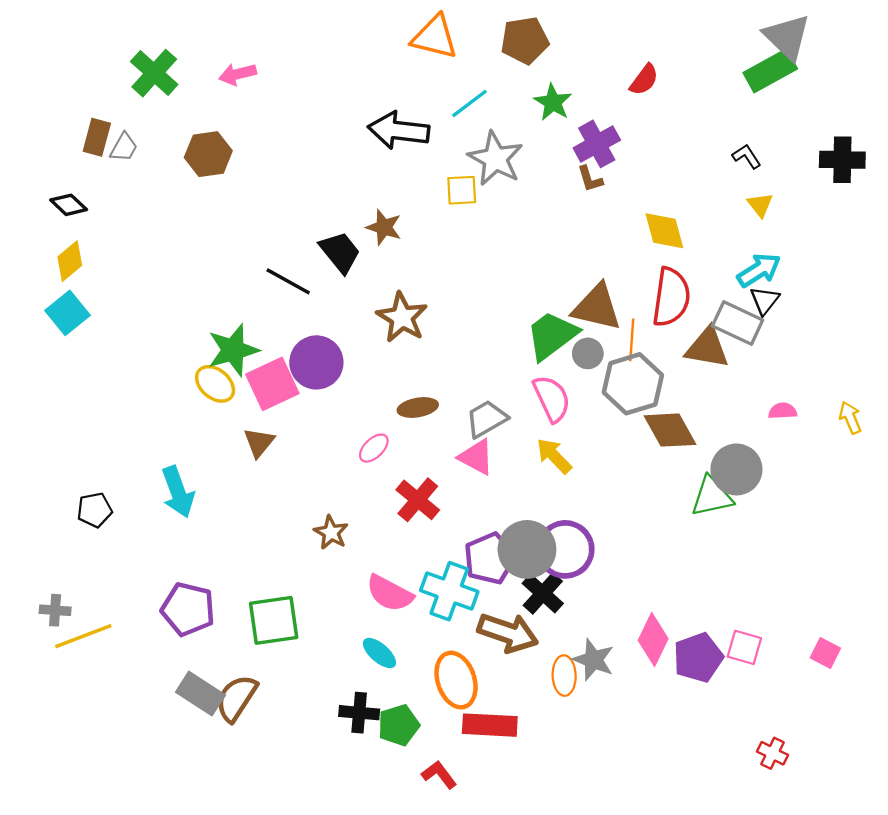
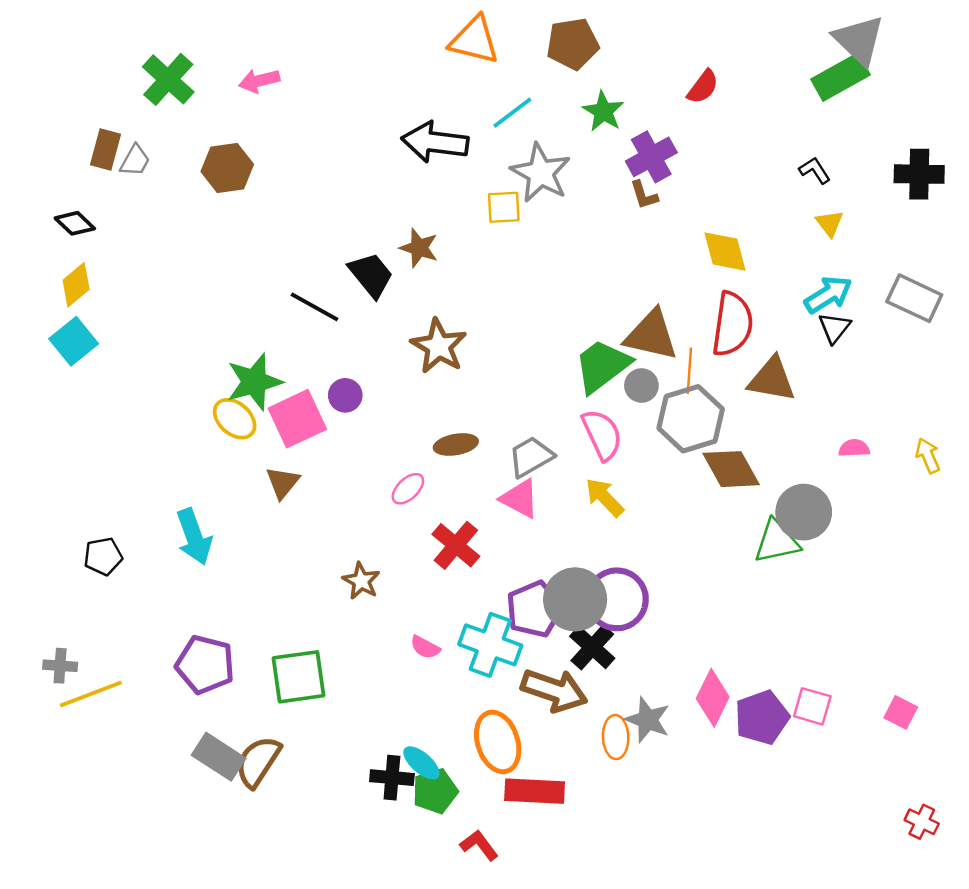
gray rectangle: (738, 323) -> (914, 298), moved
purple circle: (316, 362) -> (345, 395), size x0.6
pink semicircle: (390, 593) -> (425, 647), size x0.6
cyan ellipse: (379, 653) -> (421, 763), moved
red cross: (773, 753) -> (922, 822), moved

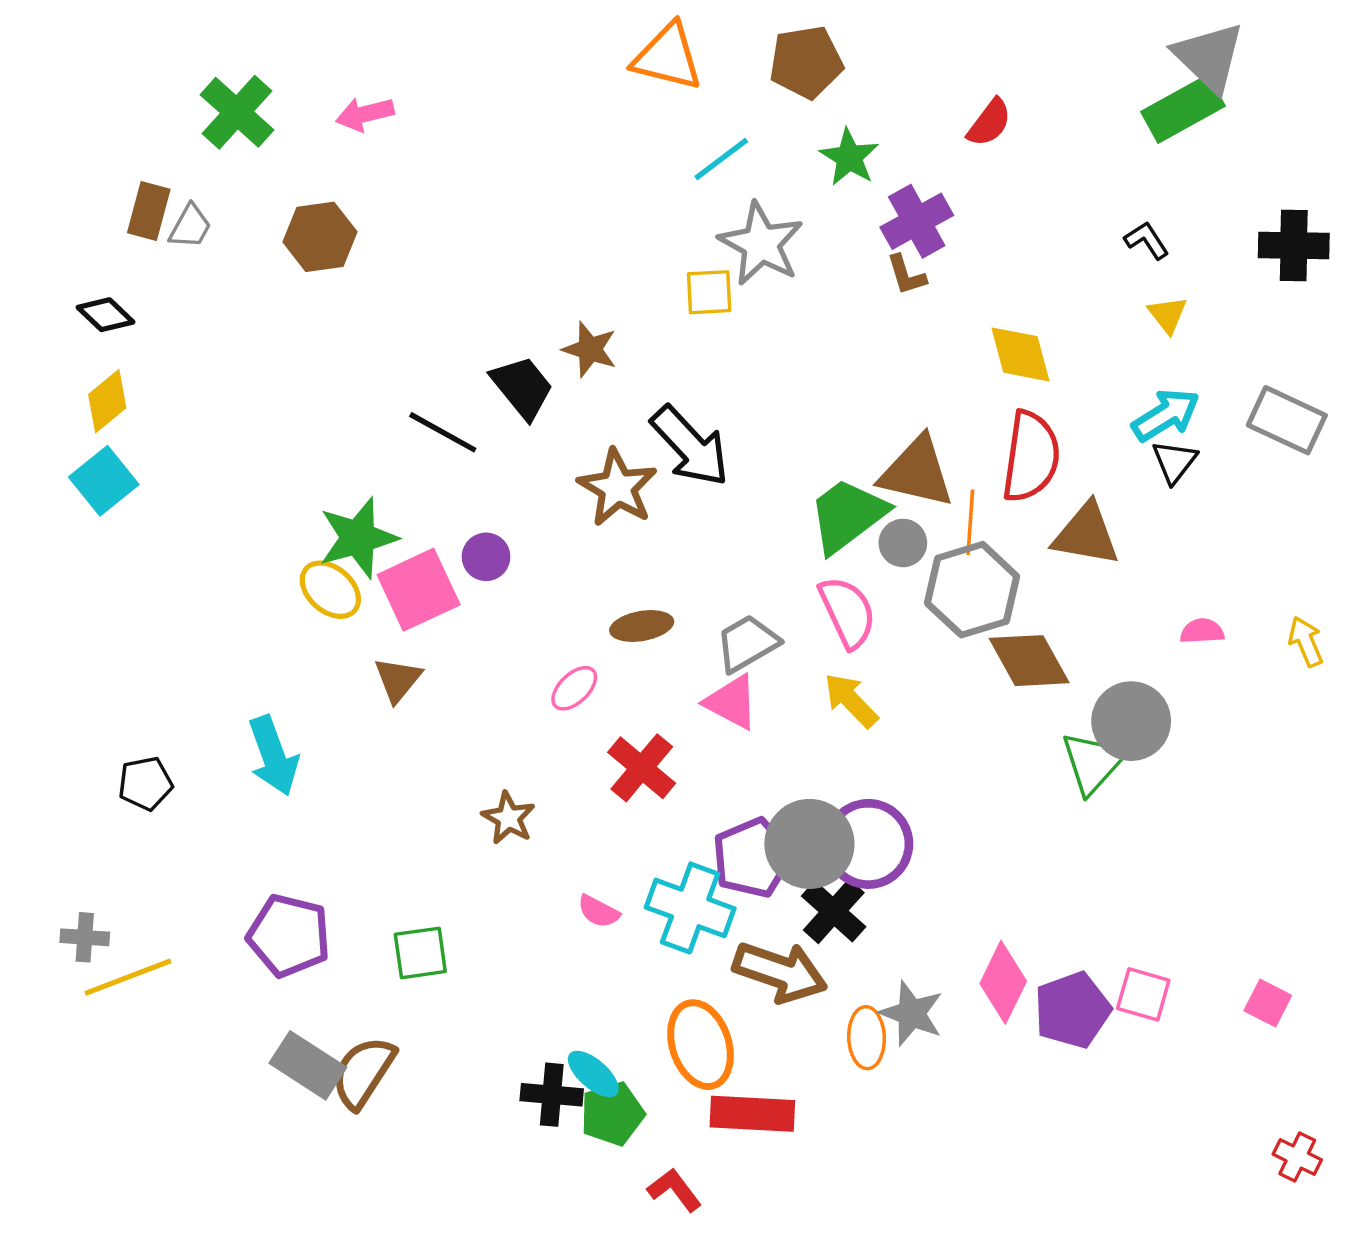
black arrow: (435, 142) -> (690, 446), moved, turned -140
green triangle: (777, 542) -> (1093, 763), turned -36
green square: (299, 677) -> (420, 953), size x0.7

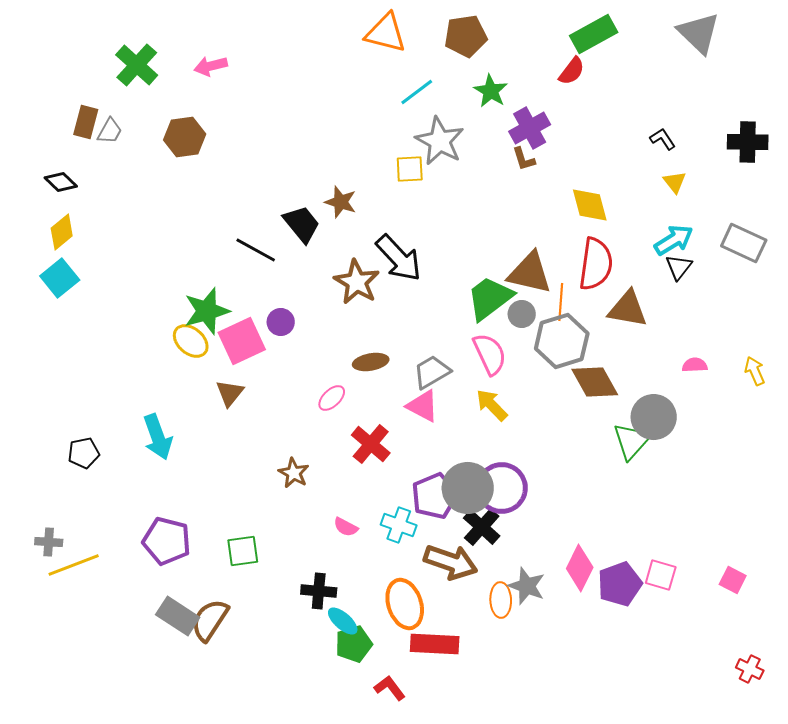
green rectangle: (1183, 109) -> (594, 34), moved
cyan cross: (690, 908) -> (399, 525), size x0.7
black cross: (552, 1095) -> (319, 591), moved

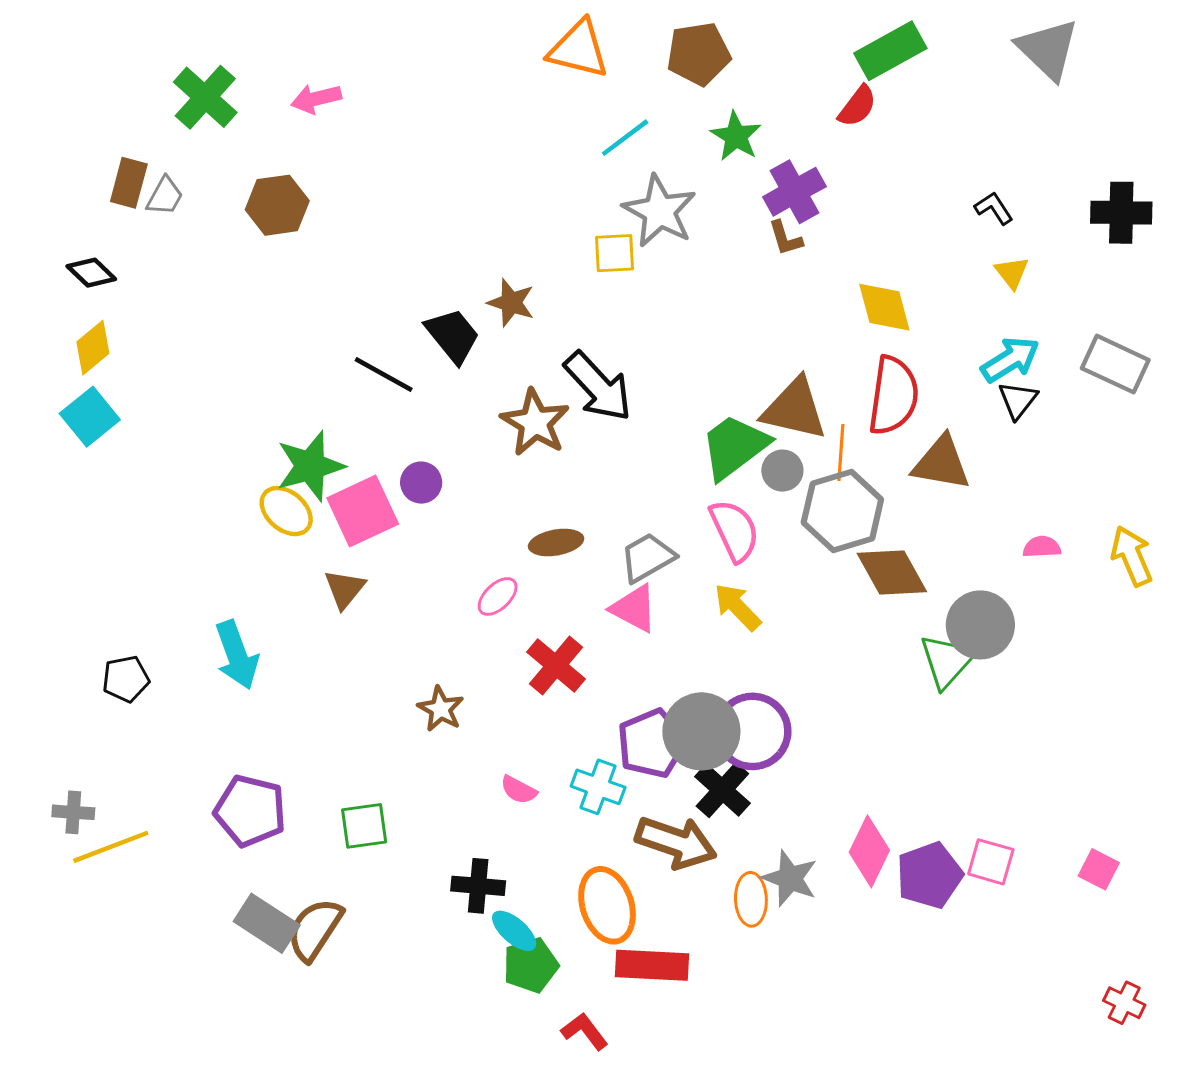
yellow arrow: (755, 371) -> (1132, 556), size x1.4

